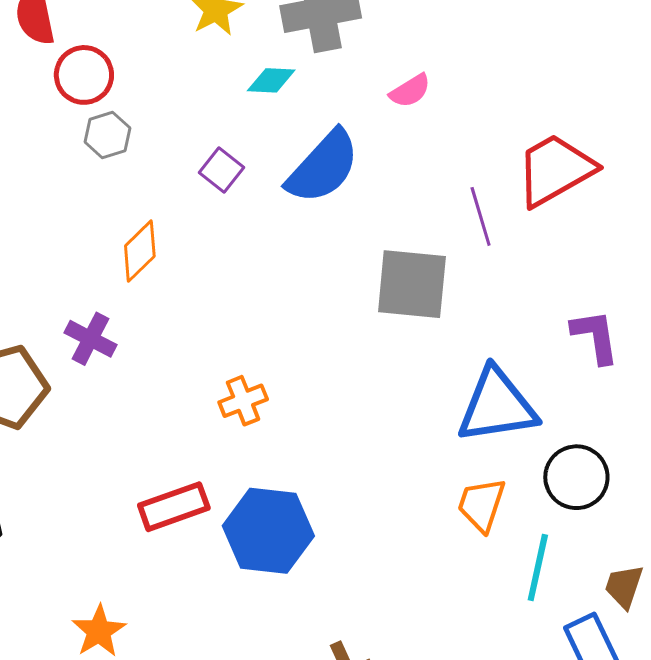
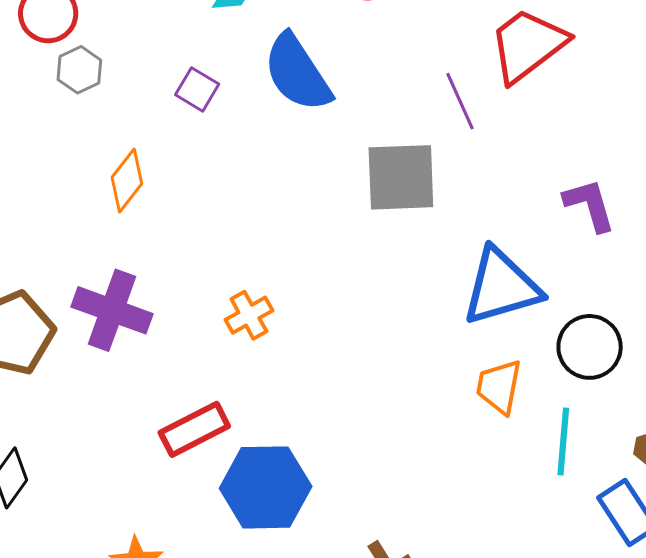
blue semicircle: (323, 167) -> (297, 73), turned 112
purple cross: (90, 339) -> (112, 310), moved, size x1.5
blue hexagon: (268, 531) -> (266, 487), moved

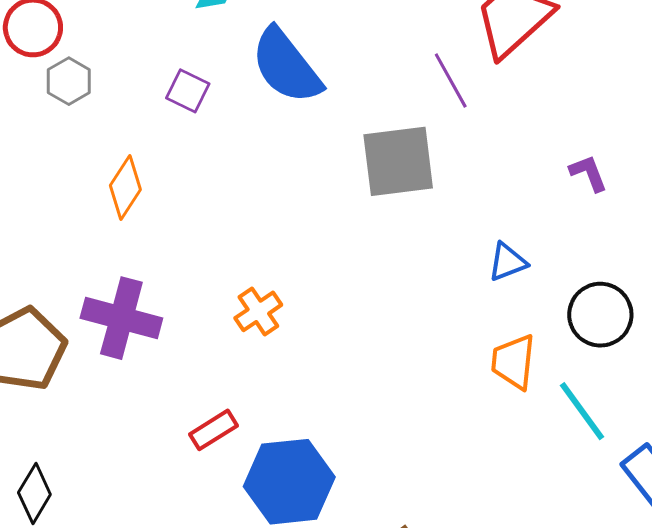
purple L-shape: (590, 205) -> (588, 173), size x0.7
blue triangle: (501, 287) -> (507, 262), size x0.5
red rectangle: (194, 429) -> (213, 430), size x0.7
cyan line: (563, 442) -> (582, 411), turned -36

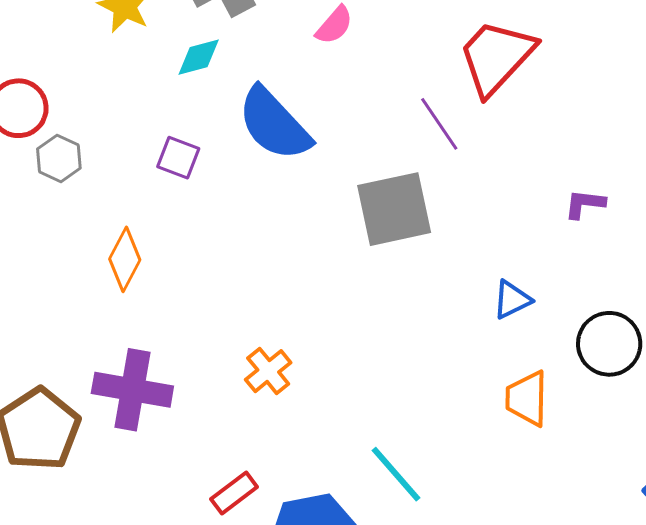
purple L-shape: (588, 173) -> (585, 204), turned -57
cyan line: (582, 411) -> (396, 474), moved

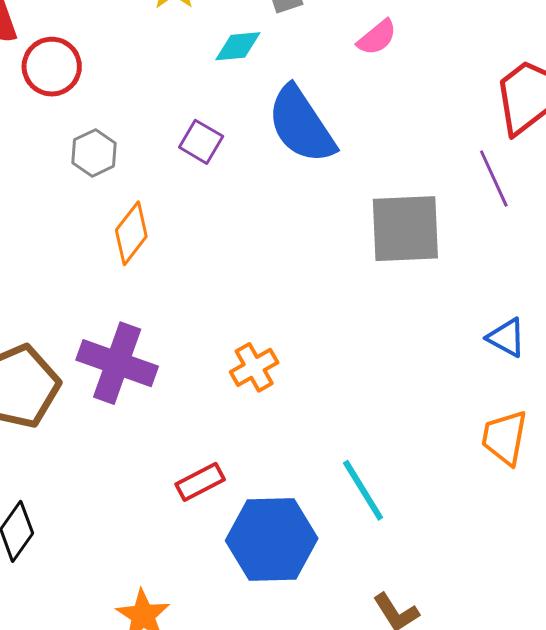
purple line: (439, 124) -> (494, 178), moved
gray hexagon: (59, 158) -> (94, 153), moved
blue triangle: (512, 300) -> (506, 338), turned 45

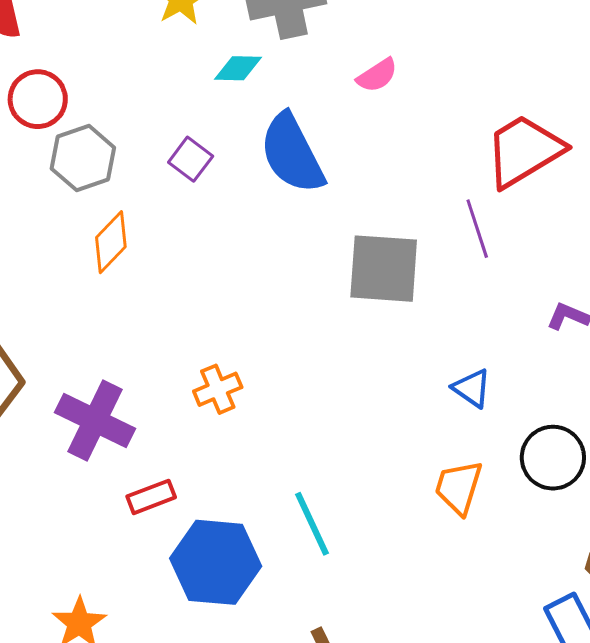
red circle: (52, 67) -> (38, 99), moved
gray hexagon: (94, 153) -> (83, 158), size x1.4
purple cross: (117, 363) -> (95, 421), moved

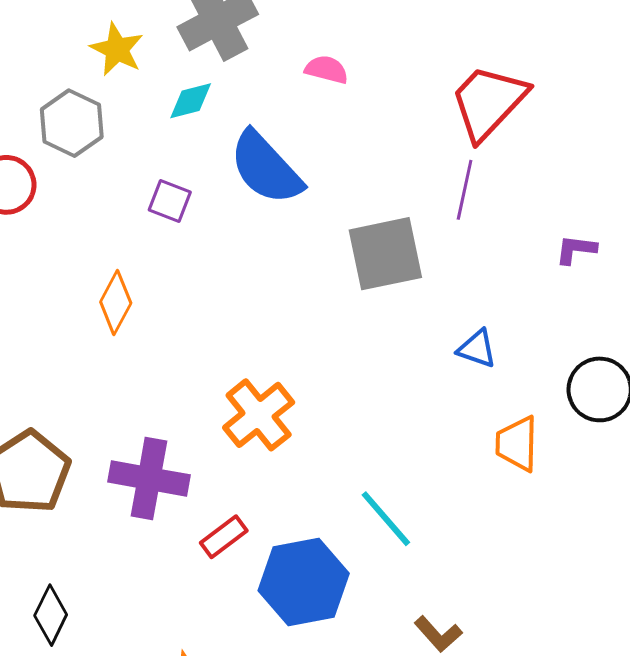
pink semicircle: (377, 75) -> (326, 70), turned -117
gray hexagon: (83, 158) -> (72, 123), moved
purple line: (477, 229) -> (465, 190), turned 46
blue triangle: (472, 388) -> (477, 349), moved
orange cross: (218, 389) -> (259, 415), size x1.5

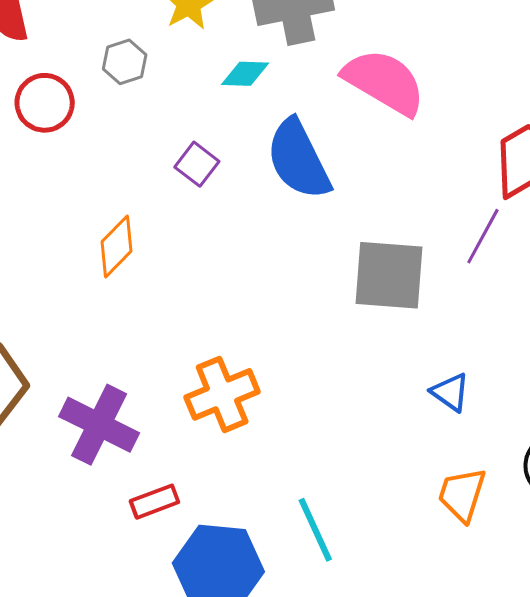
pink semicircle: (326, 70) -> (384, 82), size x2.0
gray hexagon: (72, 123) -> (125, 62), size x0.7

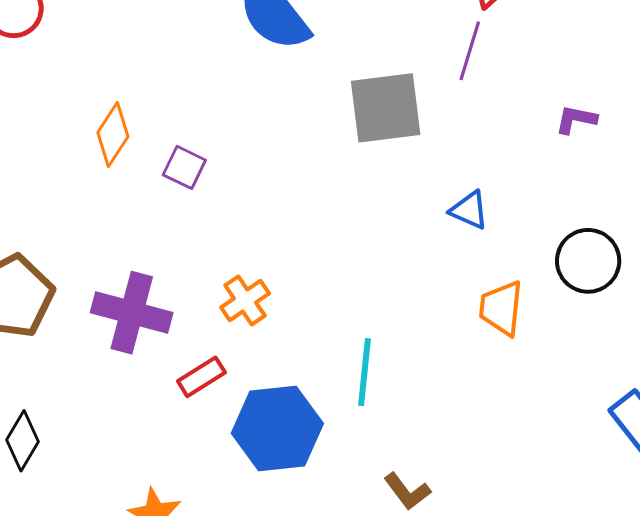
purple square: (197, 164) -> (184, 167), moved
orange cross: (222, 394) -> (245, 300), moved, size x0.7
cyan line: (315, 530) -> (364, 372), turned 42

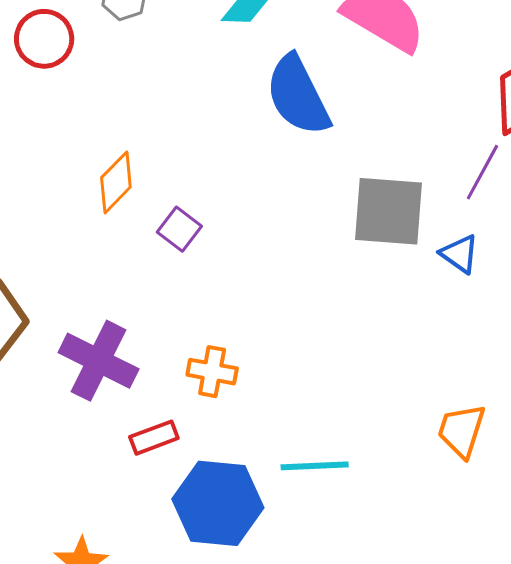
blue triangle: (469, 210) -> (460, 254), moved
orange cross: (245, 300) -> (212, 372), turned 33
cyan line: (364, 372) -> (315, 466), turned 70

